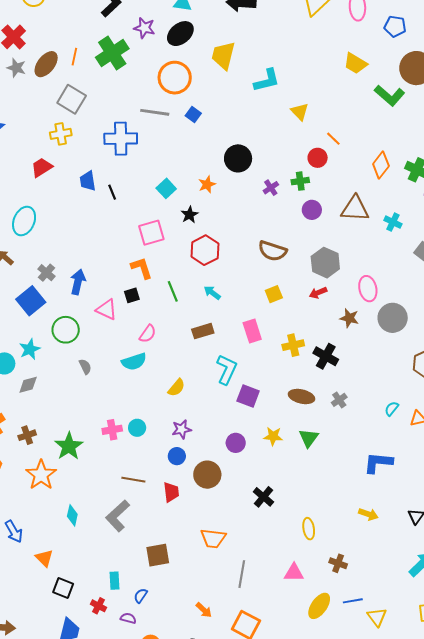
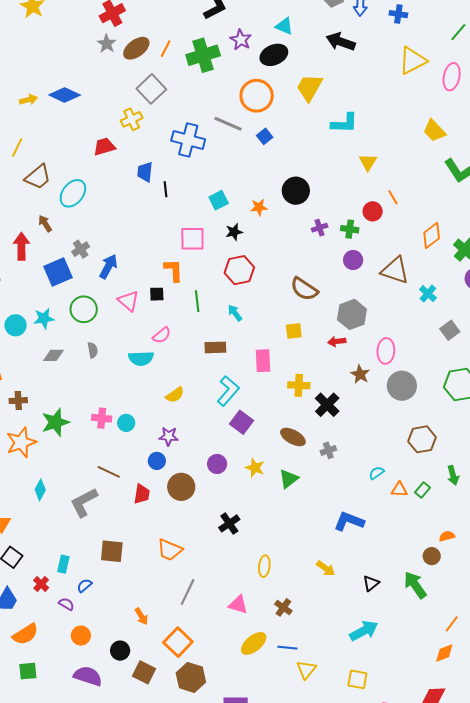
yellow cross: (61, 134) -> (132, 119), turned -30
gray diamond: (28, 385) -> (53, 355), moved

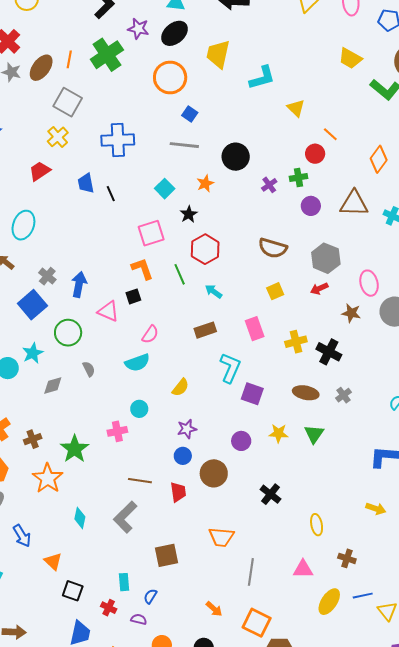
gray line: (228, 124) -> (184, 145), moved
green line: (197, 301) -> (180, 274), moved
cyan circle: (126, 423) -> (139, 409), moved

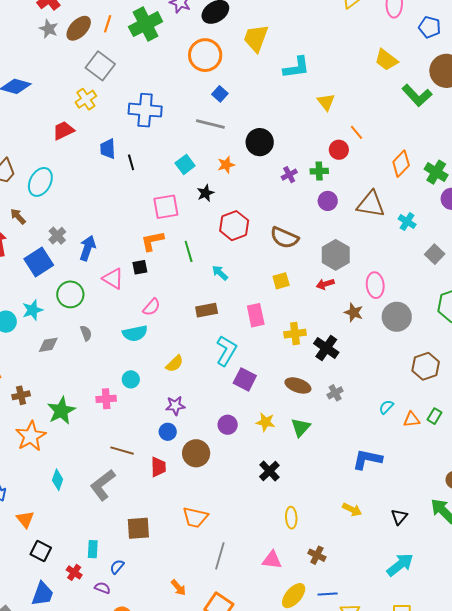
red hexagon: (205, 249) -> (234, 226), moved
orange L-shape: (142, 269) -> (152, 241), turned -90
black cross: (270, 494) -> (269, 471), moved

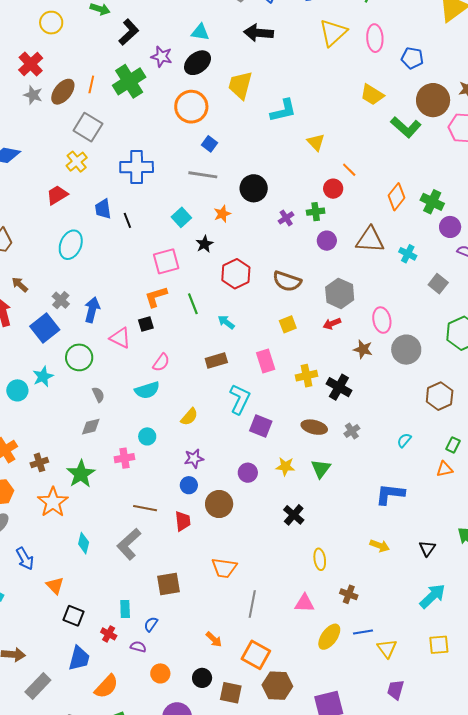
cyan ellipse: (40, 182) -> (71, 245), moved
gray diamond: (48, 345) -> (91, 427), moved
orange triangle: (412, 420) -> (445, 469), moved

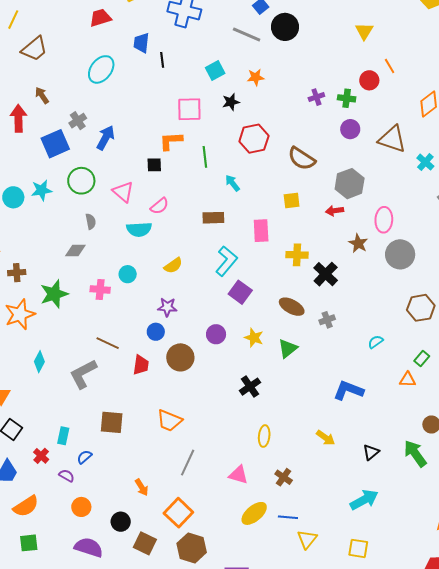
black circle: (254, 188) -> (285, 27), moved
pink triangle: (120, 338) -> (123, 192), moved

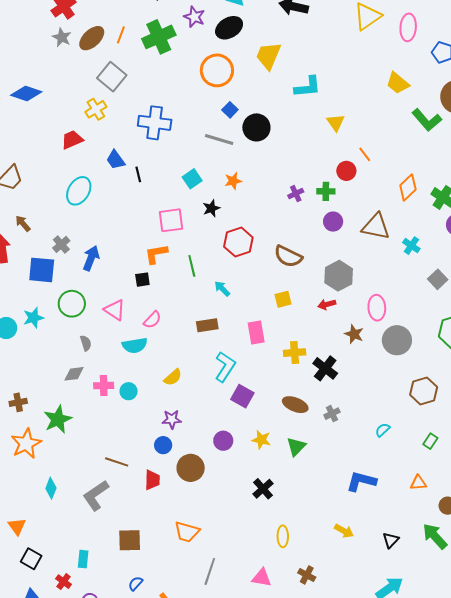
blue trapezoid: (141, 43) -> (116, 160), turned -35
blue square: (55, 144) -> (42, 270), turned 36
pink cross: (100, 289) -> (104, 386), moved
orange triangle: (408, 380) -> (418, 483), moved
blue semicircle: (84, 457) -> (135, 583), moved

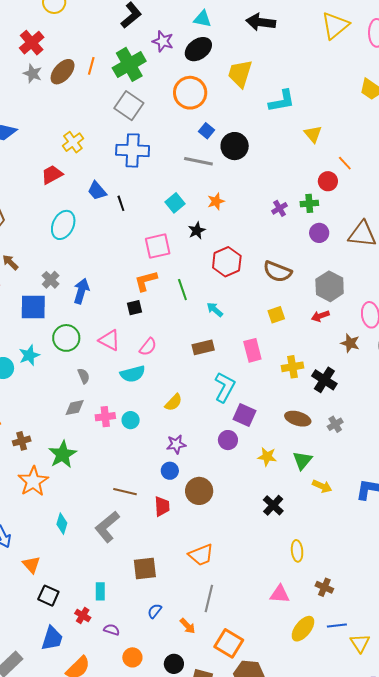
gray square: (112, 77) -> (129, 106), moved
purple circle: (223, 441) -> (228, 440), moved
yellow arrow: (344, 531) -> (322, 486), moved
orange trapezoid: (187, 532) -> (201, 555), turned -32
gray line: (210, 571) -> (209, 599), moved

